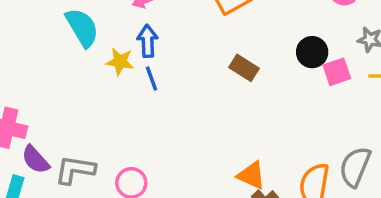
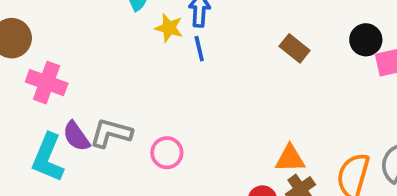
purple semicircle: (35, 160) -> (76, 136), moved
orange triangle: (251, 175) -> (290, 159), turned -32

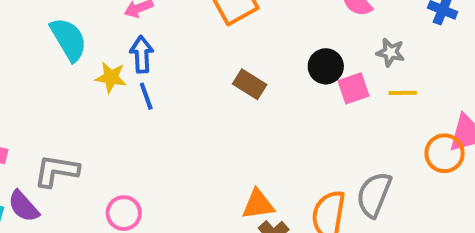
gray L-shape: (111, 133) -> (56, 171), moved

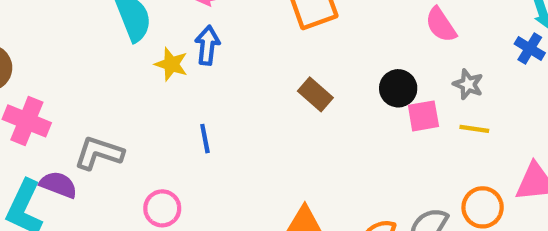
blue line: (146, 96) -> (205, 139), moved
orange circle: (445, 153) -> (483, 207), moved
purple semicircle: (23, 206) -> (58, 185), turned 144

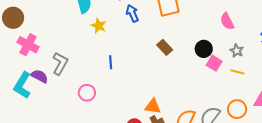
blue arrow: (207, 45) -> (132, 13), moved, turned -36
pink square: (423, 116) -> (214, 63), turned 35
gray L-shape: (99, 153) -> (60, 63), turned 95

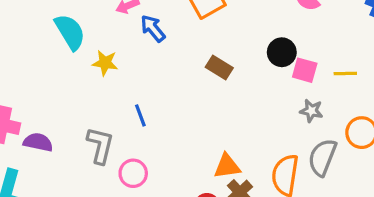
gray star: (237, 51) -> (311, 111), moved
gray L-shape: (60, 63) -> (100, 145), moved
purple semicircle: (40, 76) -> (38, 142), moved
pink circle: (87, 93) -> (133, 173), moved

